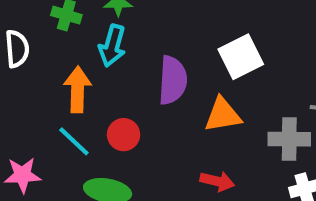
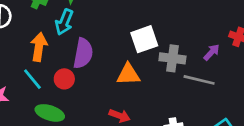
purple semicircle: (173, 80) -> (83, 53), moved
gray cross: (289, 139) -> (172, 58), moved

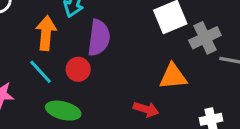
gray cross: (172, 58) -> (205, 38), turned -30
orange triangle: (128, 74) -> (173, 76), moved

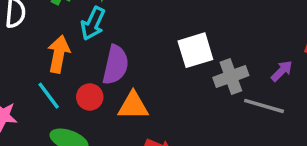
orange triangle: (173, 76) -> (133, 106), moved

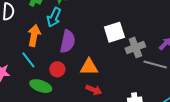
red circle: (90, 97) -> (57, 69), moved
orange triangle: (133, 106) -> (89, 67), moved

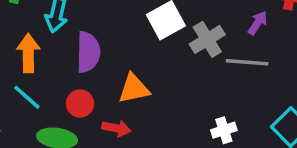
red arrow: (94, 90) -> (116, 128), moved

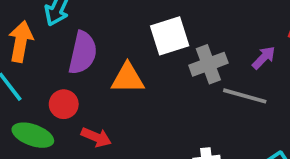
orange triangle: (134, 89) -> (128, 78), moved

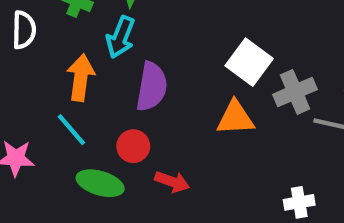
white square: (170, 36) -> (249, 62), turned -33
orange triangle: (128, 78) -> (235, 118), moved

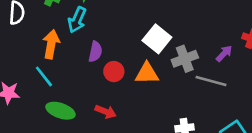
purple semicircle: (152, 87) -> (95, 52), size x0.7
red circle: (133, 146) -> (114, 72), moved

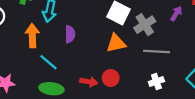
red circle: (114, 72) -> (111, 78), moved
cyan line: (44, 76) -> (49, 62), moved
gray line: (211, 81) -> (157, 52), moved

